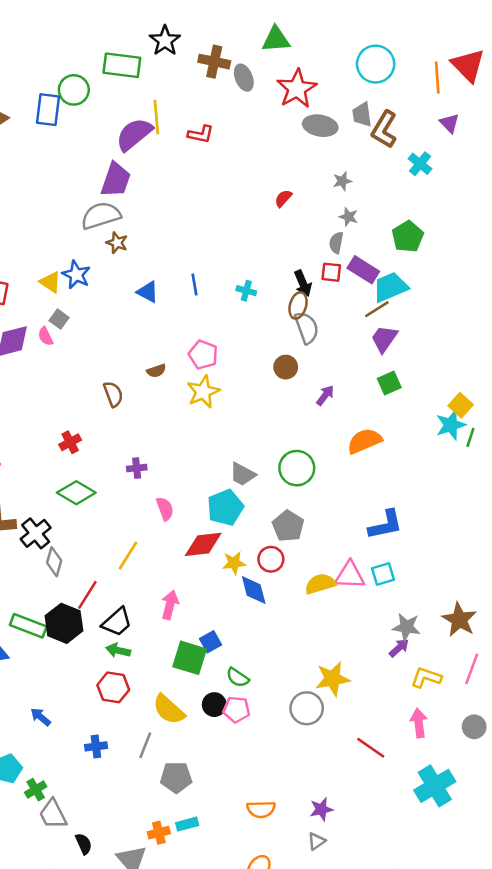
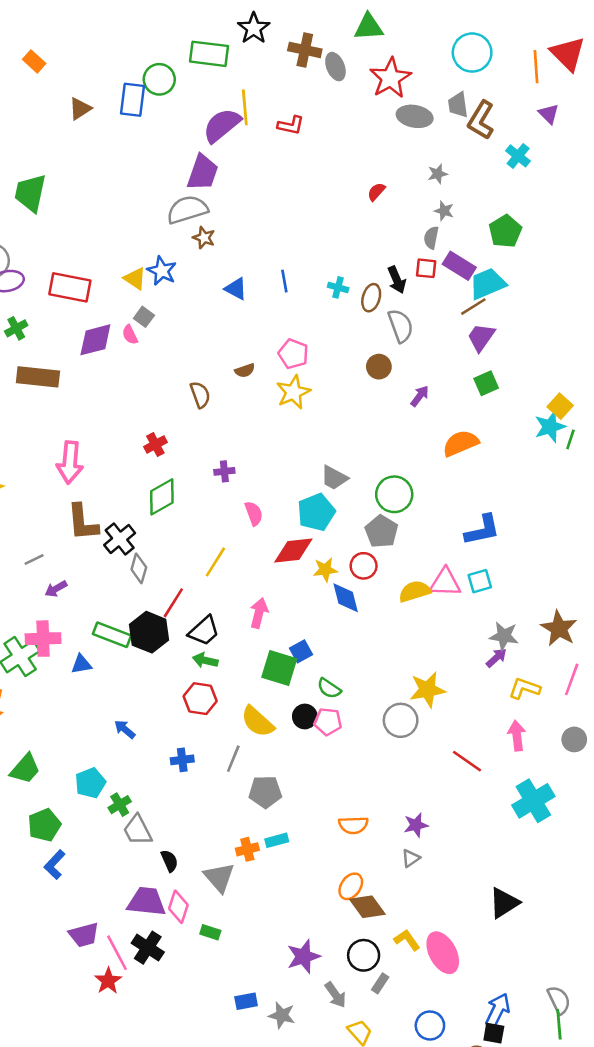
brown ellipse: (298, 305) -> (371, 298), moved
green circle: (297, 468) -> (394, 494), moved
green diamond: (76, 493) -> (162, 497), turned -60

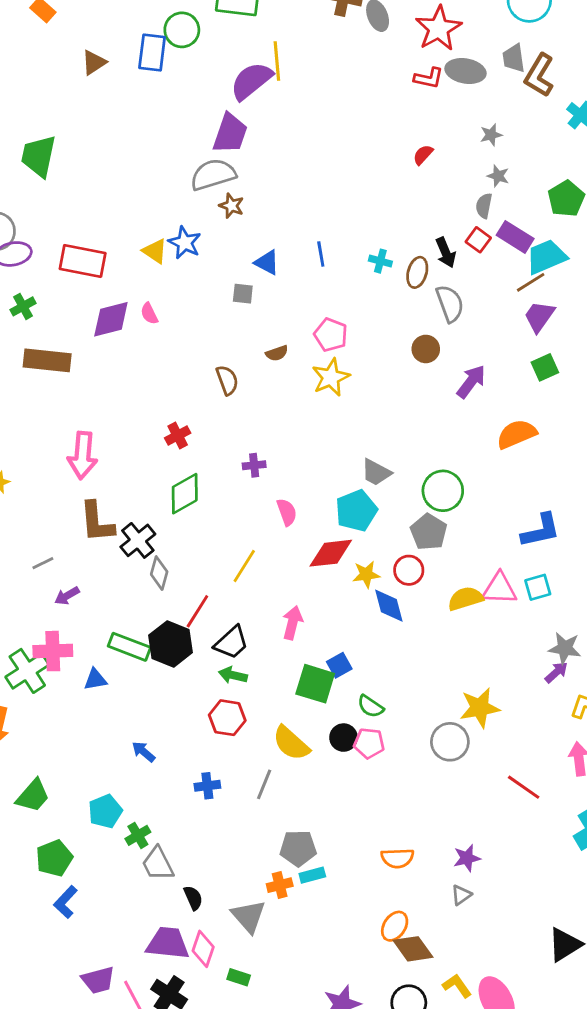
red L-shape: (291, 125) -> (429, 78), moved
red square: (426, 268) -> (478, 240), turned 30
gray square: (144, 317) -> (243, 294), moved, turned -30
purple arrow: (420, 396) -> (471, 382), size x1.4
gray pentagon: (265, 792) -> (298, 848), moved

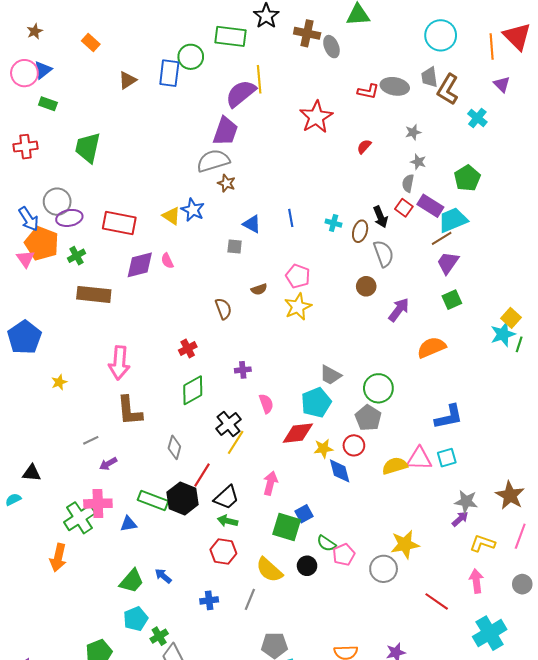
red star: (439, 28) -> (316, 117), moved
black cross: (138, 540) -> (228, 424), moved
pink pentagon: (369, 743) -> (344, 555), moved, turned -30
green trapezoid: (33, 796) -> (132, 581), moved

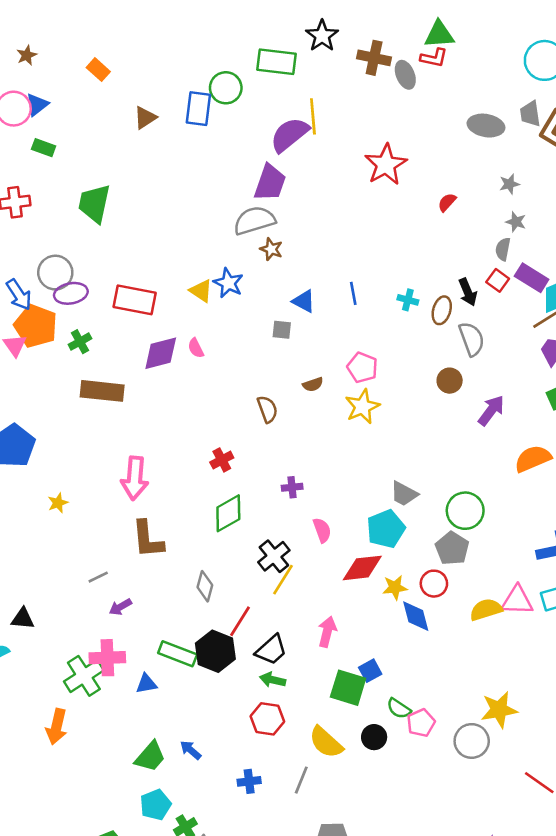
red L-shape: (368, 91) -> (434, 58), moved

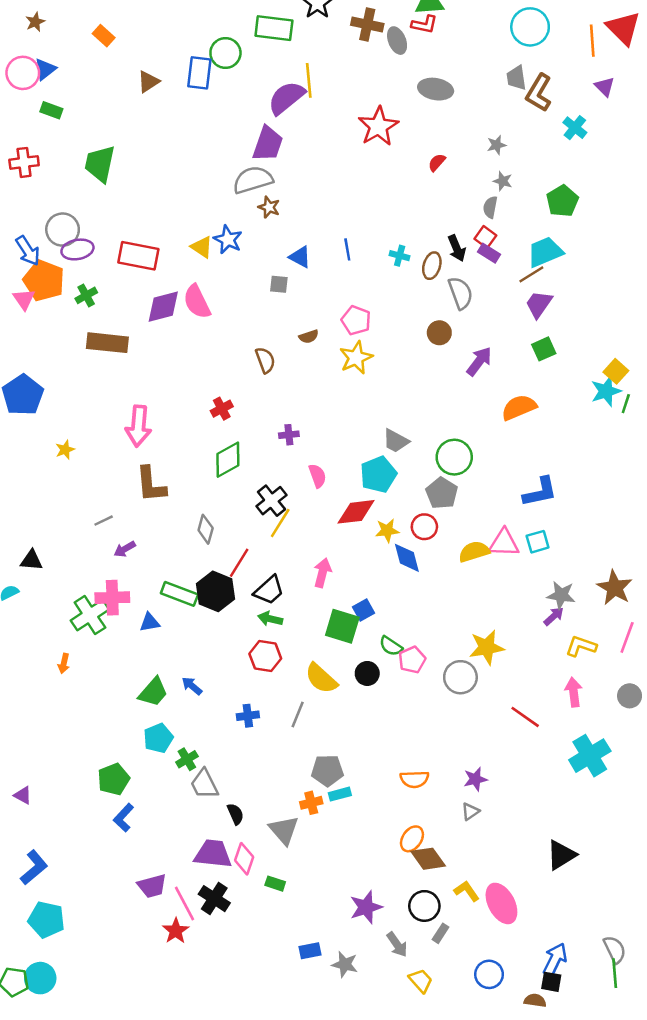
gray ellipse: (486, 126) -> (436, 89), moved
purple rectangle: (532, 278) -> (489, 253), moved, size x0.7
pink semicircle: (196, 348) -> (197, 302), size x1.8
orange arrow: (57, 727) -> (64, 664), size x0.6

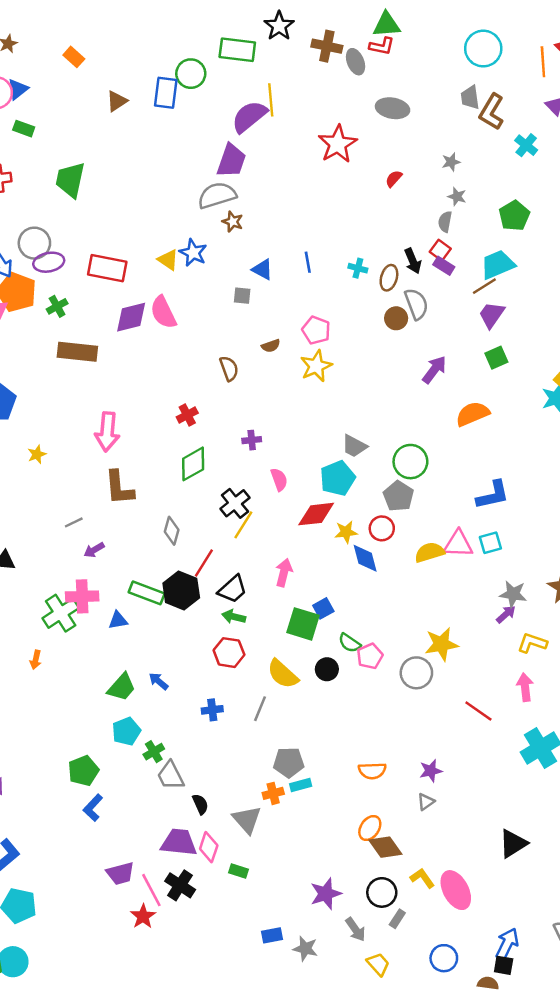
brown circle: (439, 333) -> (396, 318), moved

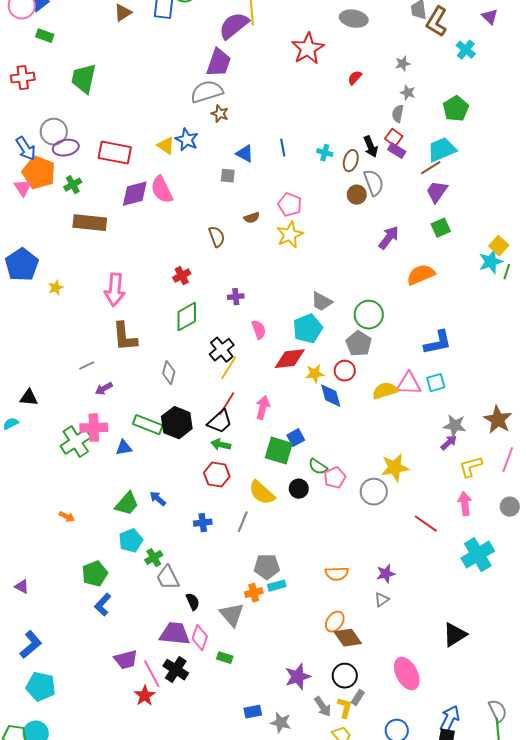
yellow star: (37, 454) -> (56, 288), moved
red line: (204, 563) -> (227, 404), moved
yellow L-shape: (532, 643) -> (471, 467), turned -35
orange arrow: (36, 660) -> (67, 517), moved, turned -77
yellow L-shape: (422, 878) -> (345, 708), moved, turned 50

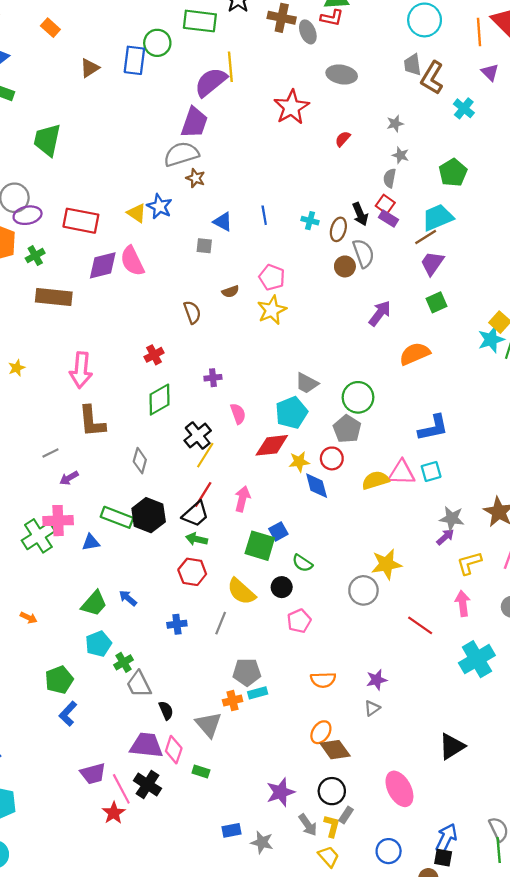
pink pentagon: (335, 478) -> (299, 621), moved

